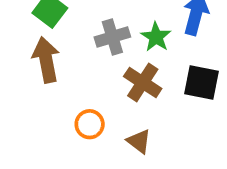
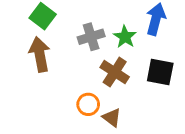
orange circle: (90, 124) -> (88, 104), moved

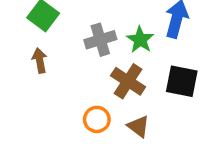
brown arrow: (40, 54) -> (40, 60), size x0.6
brown triangle: (112, 118) -> (138, 126), moved

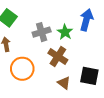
black square: (182, 81) -> (89, 76), moved
orange circle: (97, 119) -> (22, 69), moved, size x1.5

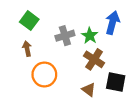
brown cross: (58, 56) -> (94, 59), moved

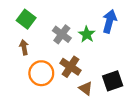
gray cross: (65, 36) -> (62, 34), turned -36
brown cross: (94, 59) -> (71, 67), moved
black square: (116, 82) -> (113, 81), turned -30

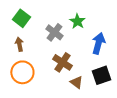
blue arrow: (109, 21) -> (98, 43), moved
green star: (87, 34) -> (77, 21), moved
orange circle: (41, 73) -> (22, 72), moved

